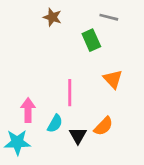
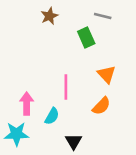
brown star: (52, 17) -> (49, 16), turned 30
orange semicircle: (103, 126) -> (101, 106), moved
black triangle: (78, 136) -> (74, 141), moved

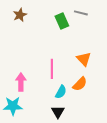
brown star: (49, 16) -> (20, 15), moved
green rectangle: (86, 38) -> (62, 21), moved
cyan semicircle: (52, 116) -> (61, 92), moved

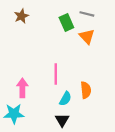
orange triangle: (84, 59) -> (87, 36), moved
orange semicircle: (80, 84) -> (86, 90), turned -49

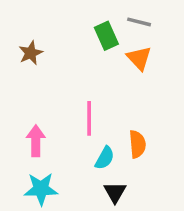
brown star: (21, 16) -> (31, 53), moved
cyan star: (14, 114) -> (41, 189), moved
black triangle: (62, 120) -> (115, 192), moved

